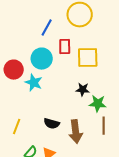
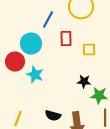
yellow square: (88, 58) -> (89, 50), size x0.6
cyan circle: (42, 59) -> (31, 44), moved

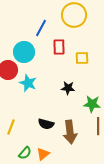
black star: (84, 82) -> (68, 88), moved

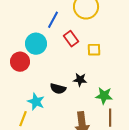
red rectangle: (59, 47) -> (71, 39), turned -35
cyan star: (28, 83) -> (36, 102), moved
black semicircle: (46, 124) -> (58, 89), moved

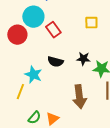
red rectangle: (71, 39) -> (53, 30), moved
black star: (80, 80) -> (83, 59), moved

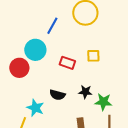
red rectangle: (53, 30) -> (67, 63), moved, turned -35

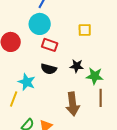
cyan circle: (35, 50) -> (40, 24), moved
red rectangle: (67, 63) -> (50, 45), moved

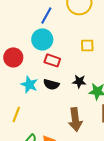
cyan star: (27, 82) -> (29, 84), moved

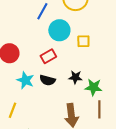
cyan circle: (42, 39) -> (59, 30), moved
red rectangle: (52, 60) -> (48, 56), turned -49

